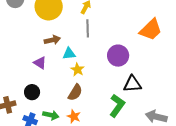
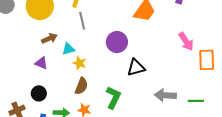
green L-shape: (117, 106) -> (113, 97), moved

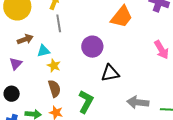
purple triangle: (41, 63) -> (16, 64), turned 48
brown semicircle: (81, 86) -> (54, 89), turned -42

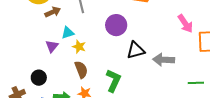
brown arrow: (25, 39) -> (53, 12), moved
purple triangle: (16, 64) -> (52, 46), moved
gray arrow: (138, 102) -> (164, 60), moved

